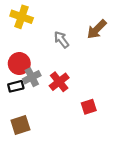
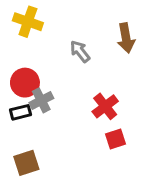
brown arrow: (97, 29) -> (126, 38), turned -55
red cross: (59, 82) -> (105, 106), moved

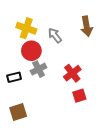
yellow cross: (28, 22) -> (26, 28), moved
red circle: (25, 83) -> (31, 51), moved
gray cross: (41, 100) -> (39, 69), moved

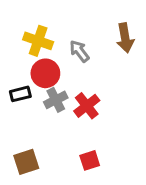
red cross: (72, 73) -> (87, 106), moved
black rectangle: (14, 77) -> (20, 94), moved
red square: (79, 96) -> (90, 160), moved

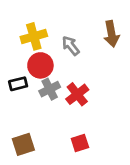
yellow cross: (38, 41) -> (34, 36), turned -35

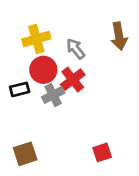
red cross: (77, 94) -> (73, 80), moved
red square: (80, 143) -> (102, 152), moved

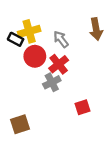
black rectangle: (20, 89) -> (16, 39), moved, turned 42
gray cross: (53, 95) -> (52, 82), moved
red square: (102, 152) -> (82, 107), moved

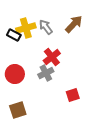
brown arrow: (96, 29) -> (74, 24), moved, turned -126
gray arrow: (61, 39) -> (46, 27), moved
red circle: (35, 56) -> (15, 74), moved

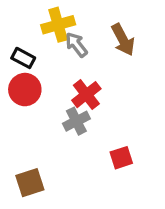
brown arrow: (74, 24) -> (123, 40), turned 108
yellow cross: (26, 28) -> (58, 25), moved
red circle: (15, 74) -> (25, 90), moved

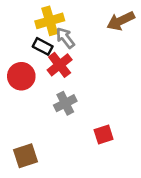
brown arrow: (123, 40) -> (121, 21), moved, turned 92
black rectangle: (23, 58) -> (43, 46), moved
red cross: (86, 95) -> (60, 65), moved

